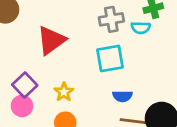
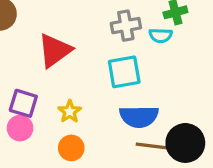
purple square: (25, 85) -> (23, 103), turned -30
blue semicircle: (123, 96) -> (139, 117), size x1.6

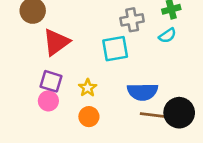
cyan semicircle: (161, 36) -> (167, 36), moved, turned -36
red triangle: (55, 50) -> (56, 42), moved
cyan square: (124, 72) -> (115, 49), moved

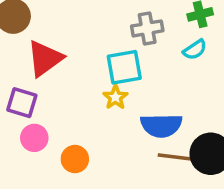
purple square: (51, 81) -> (22, 103), moved
yellow star: (88, 88) -> (115, 97), moved
orange circle: (89, 117) -> (75, 159), moved

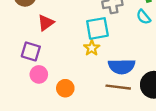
cyan semicircle: (195, 50) -> (143, 17), turned 84
red triangle: (45, 58) -> (46, 23), size x0.7
brown line: (177, 157) -> (118, 87), moved

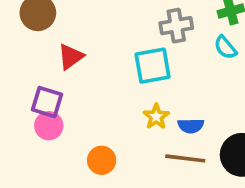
yellow star: (92, 48) -> (156, 117), moved
blue semicircle: (122, 66) -> (191, 126), size x0.6
pink circle: (39, 74) -> (49, 126), moved

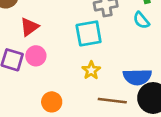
pink circle: (49, 126) -> (36, 56), moved
blue semicircle: (191, 126) -> (137, 77), moved, size x1.5

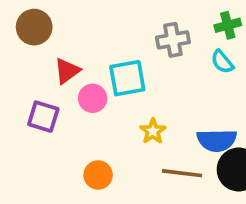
cyan square: (89, 33) -> (127, 78), moved
pink circle: (36, 56) -> (93, 98), moved

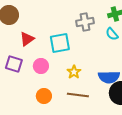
pink circle: (93, 98) -> (41, 66), moved
brown line: (182, 173) -> (78, 95), moved

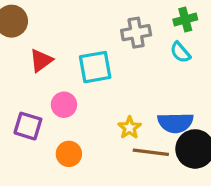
purple square: (14, 64) -> (28, 126), moved
yellow star: (74, 72) -> (130, 128), moved
brown line: (78, 95) -> (151, 152), moved

